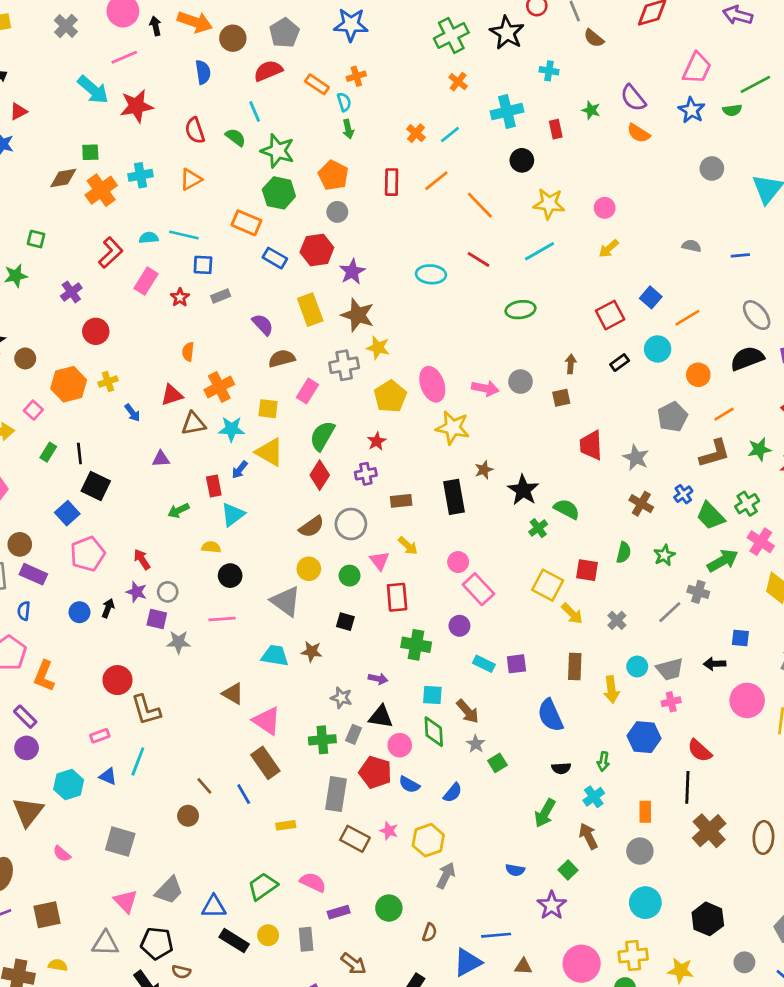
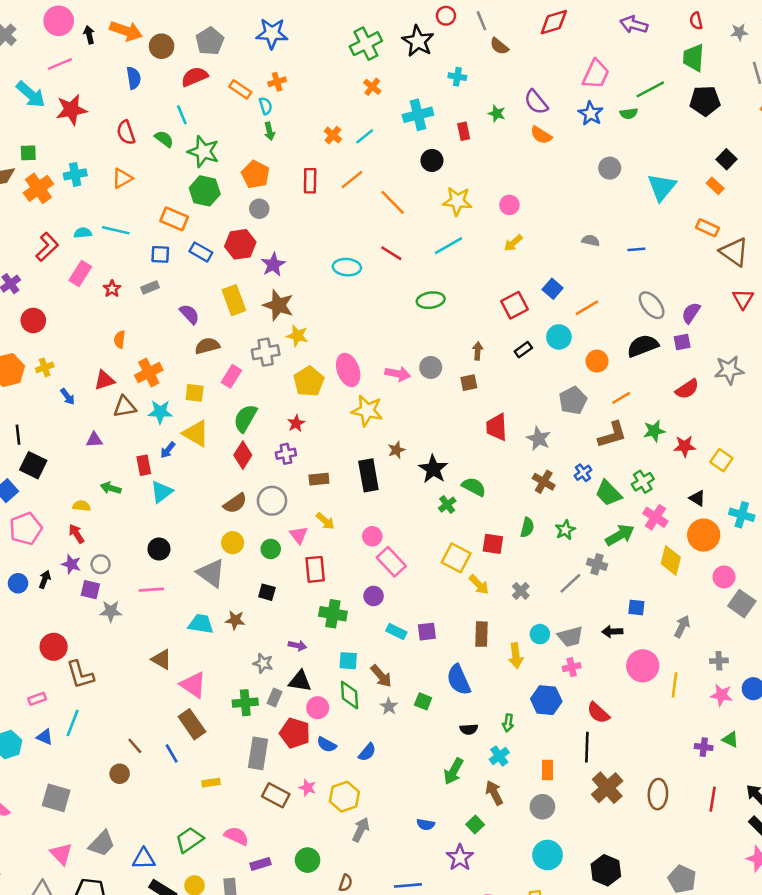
blue square: (203, 265) -> (160, 254), moved
green arrow: (179, 510) -> (111, 488), turned 42
yellow semicircle: (211, 547) -> (82, 506), moved
green square: (497, 763) -> (423, 701), moved, turned -36

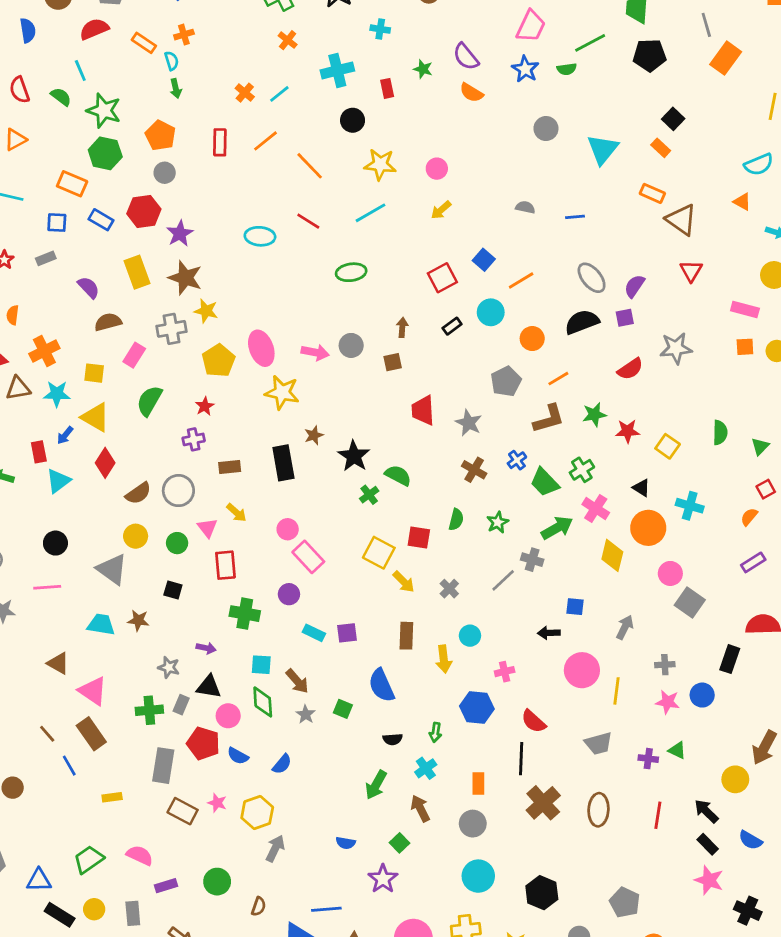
red diamond: (243, 455) -> (105, 463), moved
gray trapezoid: (570, 637) -> (598, 743), moved
brown line: (135, 746) -> (47, 734), moved

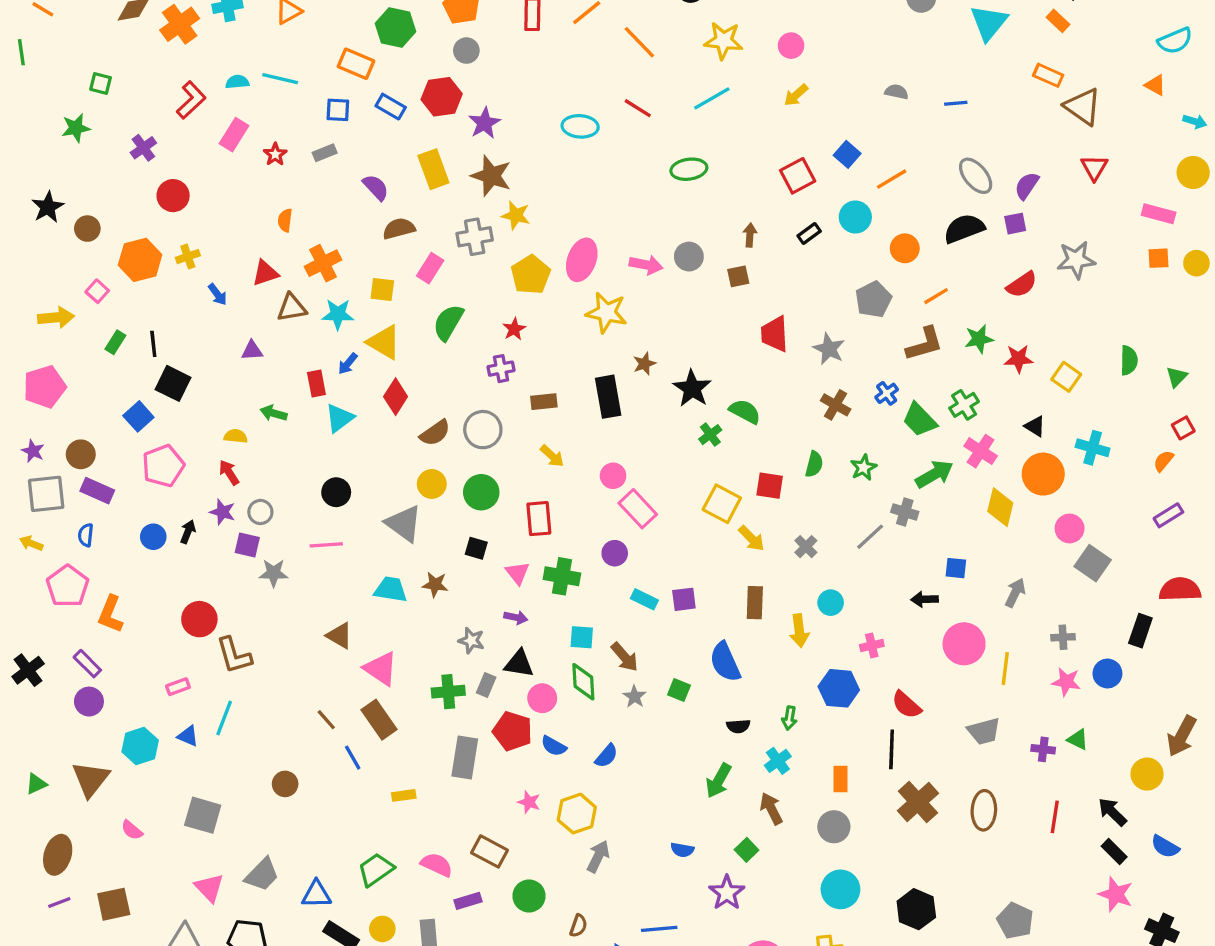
pink ellipse: (261, 348) -> (582, 260), turned 40
pink triangle: (207, 528) -> (517, 573), moved
green circle: (177, 543) -> (481, 492), size x1.4
brown rectangle: (183, 811) -> (489, 851), moved

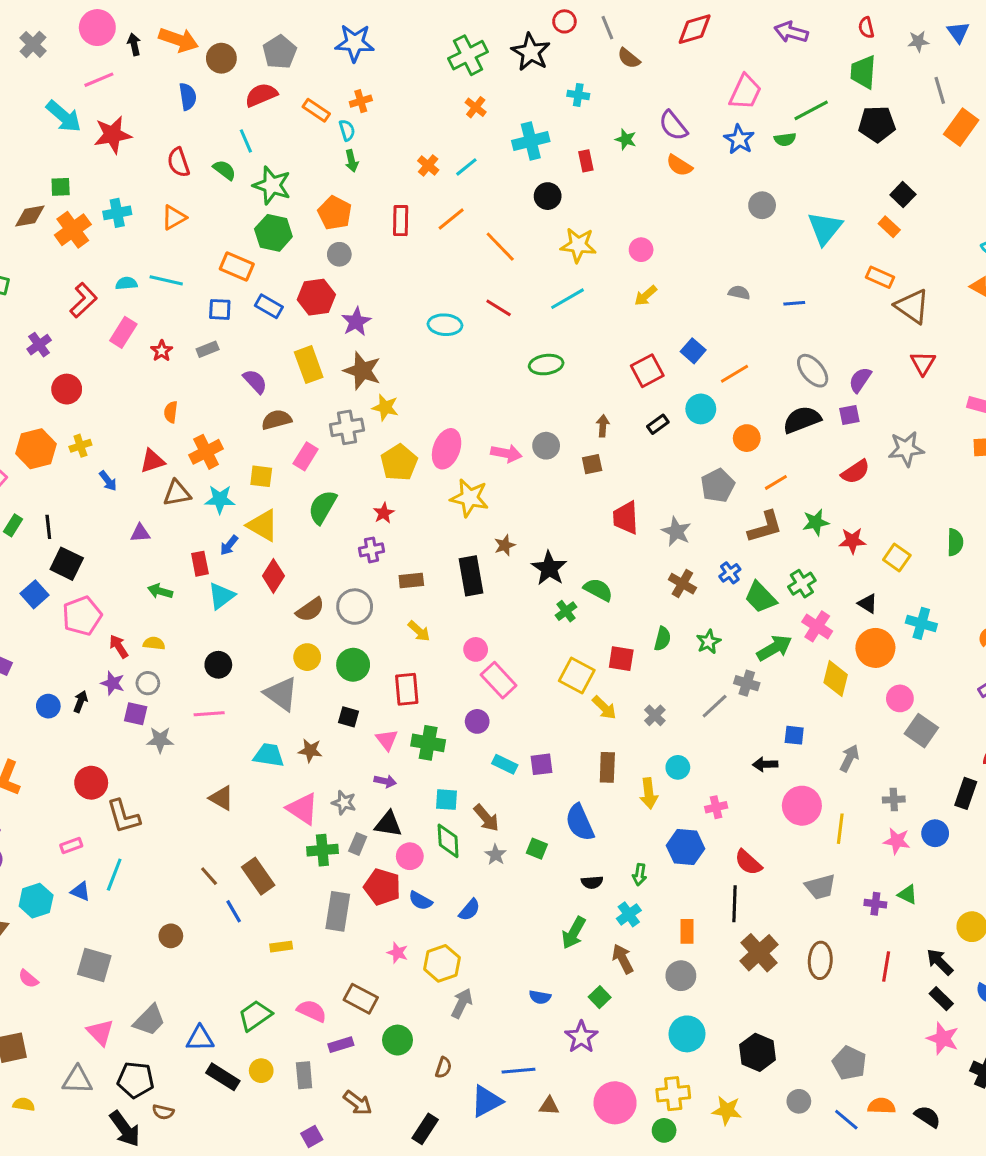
yellow semicircle: (236, 436) -> (154, 643), moved
pink pentagon: (163, 466) -> (82, 616), moved
pink triangle: (381, 669) -> (303, 809), moved

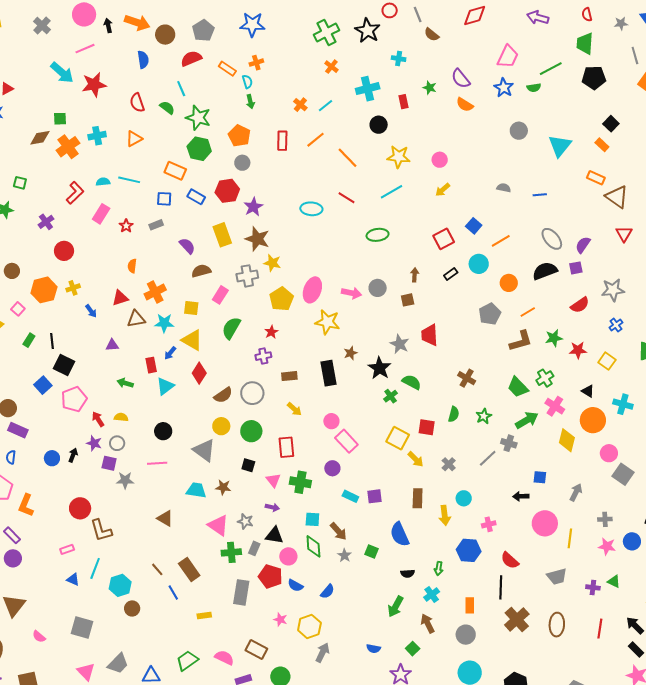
gray star: (676, 531) -> (400, 344), moved
blue cross: (730, 573) -> (616, 325), moved
cyan hexagon: (36, 901) -> (120, 585), moved

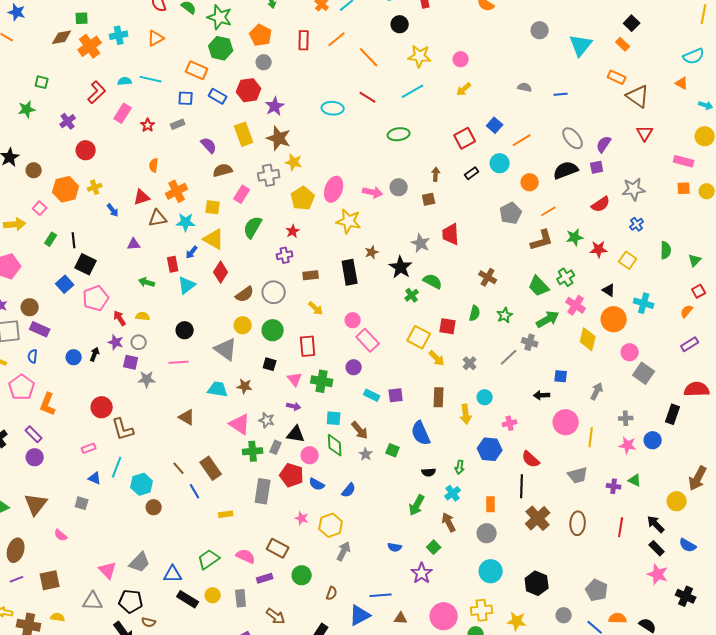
gray square: (82, 628) -> (82, 503), moved, size x0.6

